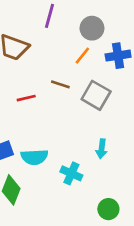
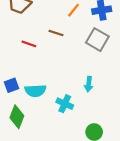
gray square: (96, 95) -> (97, 40), moved
red line: (26, 98) -> (29, 44), turned 32

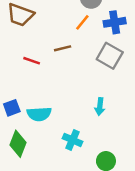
brown line: (56, 33) -> (63, 48), turned -32
cyan cross: (65, 104) -> (73, 140), moved

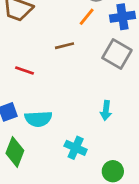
red line: (32, 61) -> (25, 71), moved

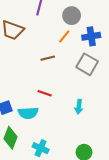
red line: (25, 71) -> (45, 93), moved
cyan cross: (76, 148) -> (41, 148), moved

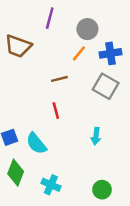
red line: (45, 93) -> (56, 111), moved, turned 56
cyan semicircle: (28, 113) -> (36, 143), turned 54

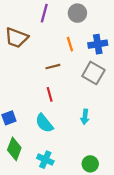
gray circle: (87, 29) -> (77, 13), moved
orange line: (79, 53) -> (70, 44), turned -56
cyan semicircle: (36, 143) -> (44, 123), moved

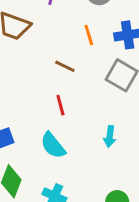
brown line: (53, 67) -> (65, 66), turned 40

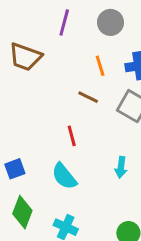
brown line: (65, 66) -> (88, 97), moved

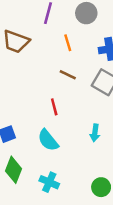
orange line: (100, 66) -> (68, 43), moved

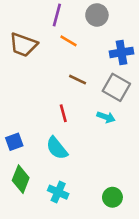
orange line: (68, 43) -> (69, 41), moved, turned -42
cyan arrow: (95, 133) -> (106, 117), moved, turned -77

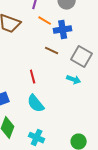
blue cross: (121, 52) -> (63, 30), moved
red line: (63, 113) -> (33, 77), moved

